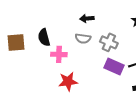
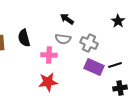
black arrow: (87, 18) -> (67, 19), turned 40
pink cross: (59, 54) -> (49, 55), moved

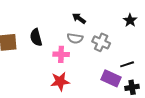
purple rectangle: (94, 67) -> (111, 78), moved

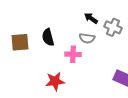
gray cross: (101, 42) -> (113, 27), moved
red star: (60, 81) -> (55, 81), moved

